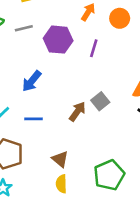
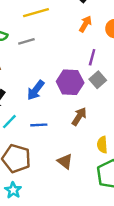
purple hexagon: (58, 40) -> (70, 82), moved
gray square: (100, 101) -> (98, 80), moved
yellow semicircle: (61, 184) -> (102, 145), moved

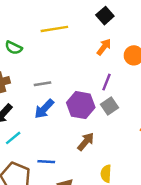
gray line: (26, 41) -> (43, 84), moved
blue line: (39, 125) -> (46, 162), moved

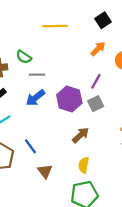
green semicircle: (14, 48) -> (24, 57), moved
brown arrow: (86, 142) -> (81, 135), moved
blue line: (46, 162) -> (30, 146), turned 42

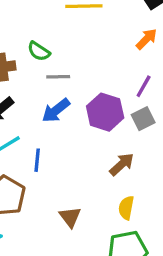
blue line: (30, 146) -> (37, 160), moved, turned 42

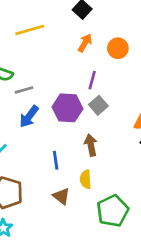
blue line: (37, 160) -> (56, 160), moved
brown arrow: (122, 164) -> (91, 145), turned -45
yellow semicircle: (126, 208) -> (86, 179), moved

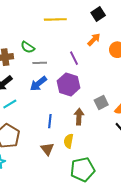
purple line: (92, 80) -> (74, 58), moved, turned -56
gray square: (98, 105) -> (101, 102), moved

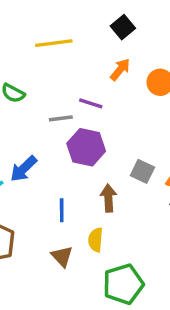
purple line: (74, 58) -> (91, 103), turned -40
gray line: (40, 63) -> (61, 118), moved
blue arrow: (38, 84) -> (24, 169), moved
gray square: (101, 102) -> (142, 171), turned -32

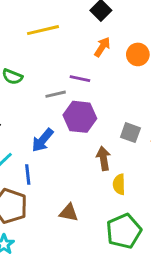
blue arrow: (24, 169) -> (43, 140), moved
blue line: (62, 210) -> (28, 174), moved
yellow semicircle: (95, 240) -> (119, 184), moved
brown triangle: (62, 256) -> (69, 213), turned -30

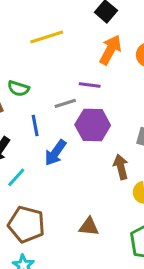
orange arrow: (102, 47) -> (110, 50), size x1.4
blue line: (28, 174) -> (35, 125), moved

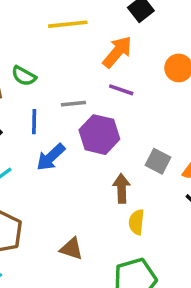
orange arrow: (110, 50) -> (117, 52), moved
purple line: (90, 85) -> (121, 90), moved

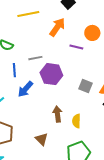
purple line: (121, 90) -> (76, 47), moved
brown arrow: (122, 188) -> (57, 114), moved
brown triangle: (71, 249) -> (41, 139), turned 32

